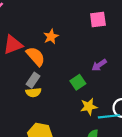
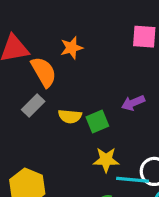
yellow semicircle: (33, 92) -> (70, 116), moved

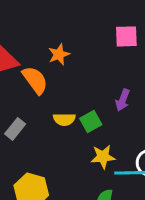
purple arrow: (133, 103) -> (123, 100), turned -40
gray rectangle: (33, 106) -> (15, 129), moved

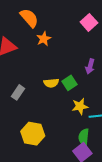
pink square: (126, 36) -> (89, 22), turned -35
orange semicircle: (35, 80) -> (29, 18), moved

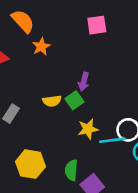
pink square: (89, 22) -> (97, 25), turned 35
purple arrow: (90, 66) -> (84, 82), moved
green semicircle: (84, 137) -> (71, 170), moved

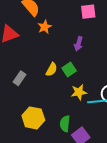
purple arrow: (84, 82) -> (78, 44), moved
yellow semicircle: (52, 101) -> (52, 69), turned -56

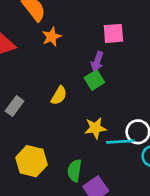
pink square: (88, 12) -> (113, 33), moved
green square: (69, 70) -> (94, 80), moved

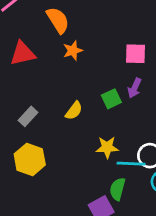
purple arrow: (97, 61) -> (135, 88), moved
yellow hexagon: (31, 161) -> (30, 159), moved
green semicircle: (75, 171) -> (117, 189), moved

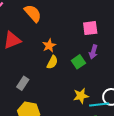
orange star: (73, 51) -> (49, 46), moved
yellow semicircle: (74, 111) -> (52, 62), moved

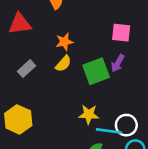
green square: (78, 62) -> (96, 71), size x1.5
gray rectangle: (23, 83) -> (26, 69), moved

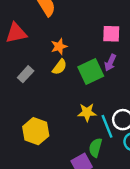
yellow hexagon: (18, 119) -> (36, 131), moved
cyan line: (109, 131) -> (107, 126), turned 65

